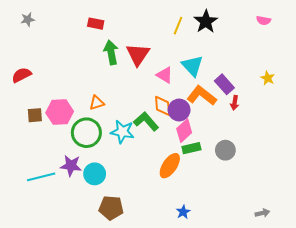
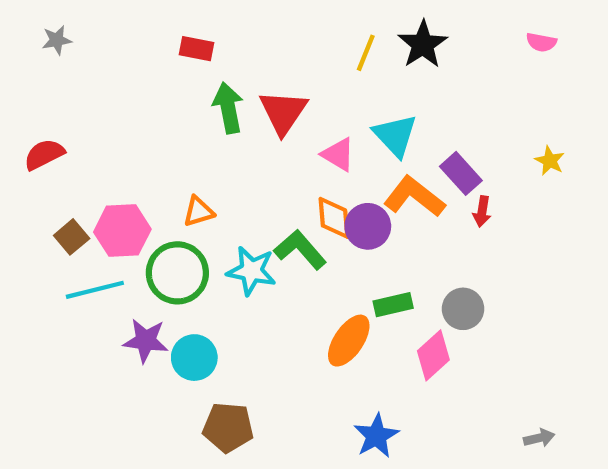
brown square: (35, 115) -> (72, 237), turned -35
pink diamond: (184, 131) -> (433, 355), moved
cyan line: (41, 177) -> (95, 290), moved
blue star: (183, 212) -> (376, 436), size x1.5

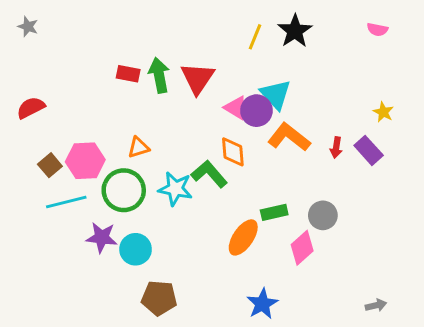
gray star: (57, 40) -> (28, 27), moved, turned 30
red rectangle: (196, 49) -> (128, 74), moved
purple rectangle: (461, 173) -> (369, 150), moved
purple circle: (368, 226) -> (256, 111), moved

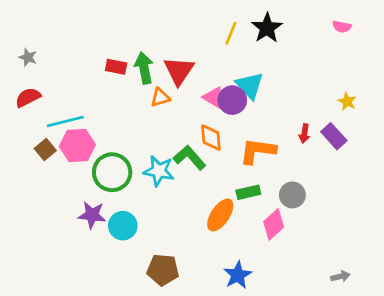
gray star: (28, 27) -> (28, 57), moved
orange L-shape: (289, 137) -> (258, 151), moved, turned -30
orange triangle: (138, 147) -> (160, 97), moved
cyan line: (66, 202) -> (65, 121), moved
brown pentagon: (159, 298) -> (163, 270), moved

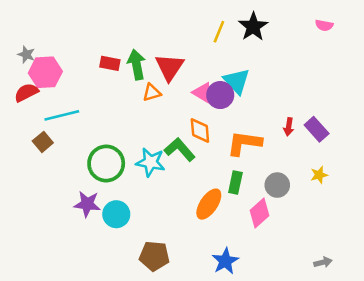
yellow star: (347, 101) -> (319, 175), moved, turned 30
pink hexagon: (77, 146) -> (45, 72), moved
green rectangle: (248, 192) -> (235, 183), turned -65

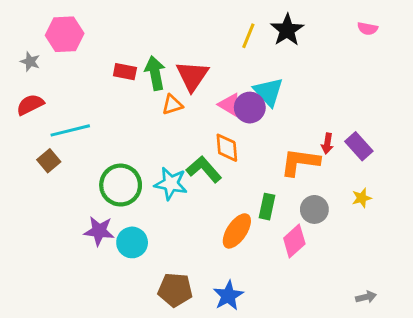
pink hexagon: (45, 72) -> (65, 34), moved
orange L-shape: (244, 143) -> (300, 162), moved
blue star: (225, 261) -> (228, 296), moved

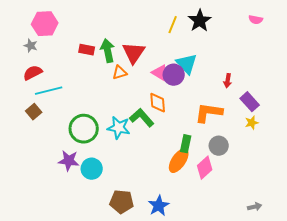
gray star: (30, 62) -> (31, 46), moved
red semicircle: (30, 105) -> (33, 73), moved
red arrow: (327, 143) -> (228, 81), moved
yellow star: (362, 198) -> (252, 123), moved
orange ellipse: (237, 231) -> (179, 161), moved

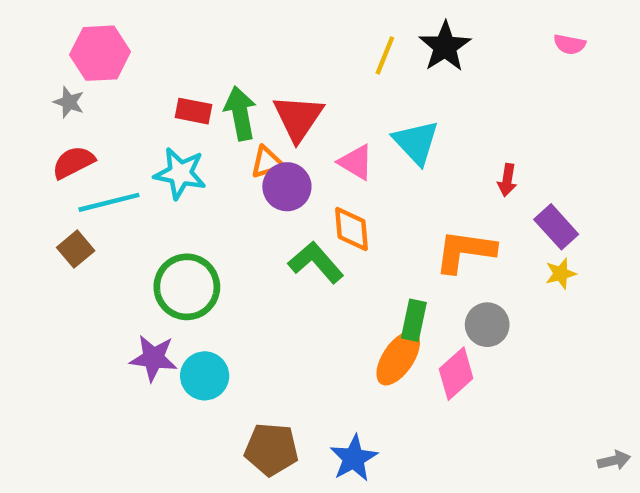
purple circle: (174, 75) -> (287, 187), moved
cyan star: (119, 128) -> (180, 173), moved
gray arrow: (255, 207) -> (614, 460), moved

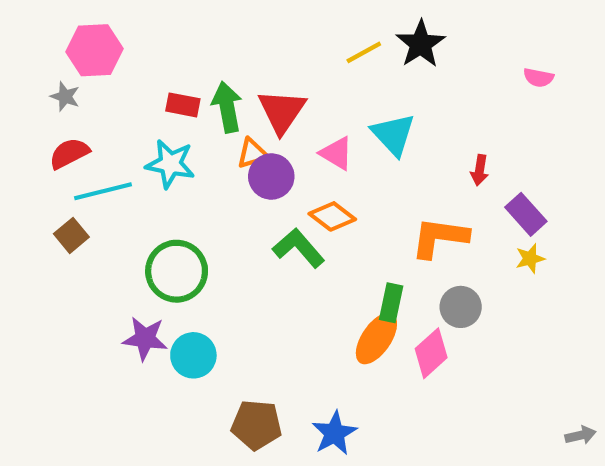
pink semicircle: (570, 44) -> (538, 78), moved
yellow line: (385, 55) -> (364, 52), turned 39
orange diamond: (351, 229) -> (332, 216), turned -48

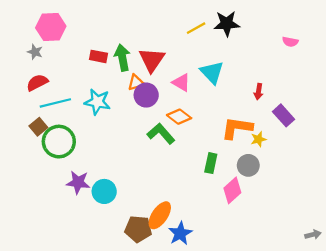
black star: (421, 44) -> (227, 24), turned 30
cyan star: (170, 164) -> (97, 102), moved
yellow star: (530, 259) -> (258, 139), moved
green circle: (177, 271) -> (59, 142), moved
orange ellipse: (376, 338) -> (160, 215), moved

